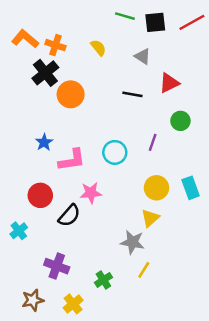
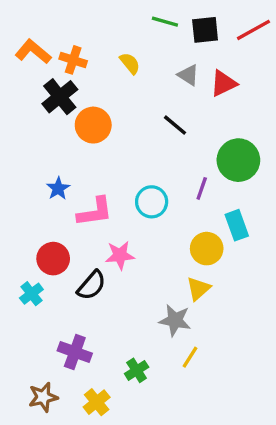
red triangle: (169, 83) -> (223, 83), moved
black line: (132, 94) -> (175, 125), turned 30
green circle: (180, 121) -> (238, 160), size x1.6
cyan rectangle: (191, 188) -> (237, 225), moved
cyan cross: (19, 231) -> (31, 294), moved

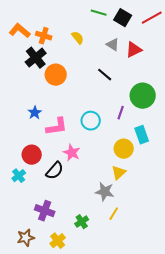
black square: (205, 30) -> (123, 18), turned 36
pink star: (120, 255) -> (72, 153), turned 30

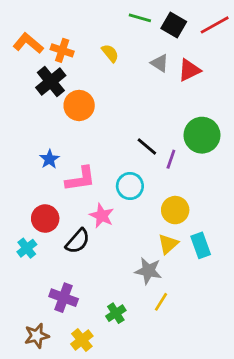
black line: (105, 75) -> (147, 146), moved
cyan circle: (91, 121) -> (130, 186), moved
cyan rectangle: (142, 135) -> (201, 245), moved

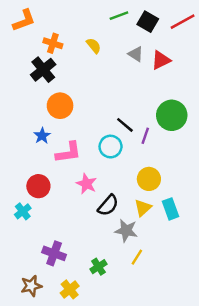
green line: (140, 18) -> (119, 16), turned -36
orange L-shape: (28, 43) -> (24, 20), moved, turned 120
orange circle: (79, 105) -> (60, 106), moved
cyan circle: (130, 186) -> (110, 147), moved
black semicircle: (78, 241) -> (108, 205), moved

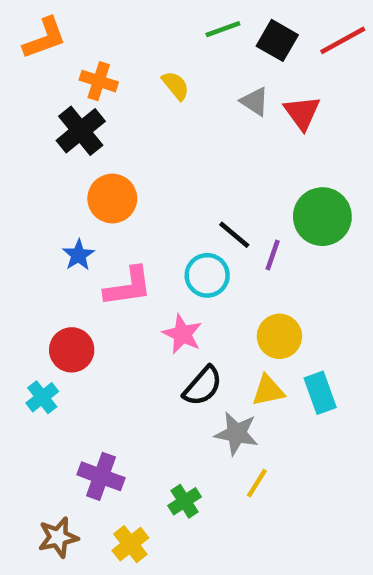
red triangle: (161, 60) -> (302, 113), turned -40
pink star: (86, 184) -> (182, 334), moved
yellow triangle: (143, 208) -> (268, 391), turned 30

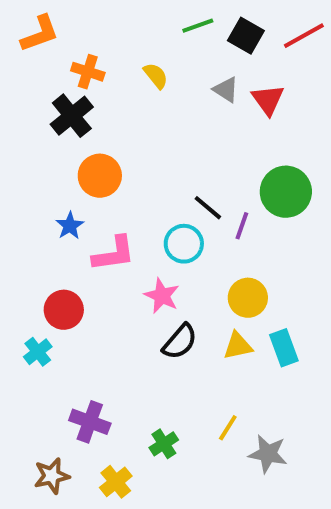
gray star: (237, 433) -> (268, 454), moved

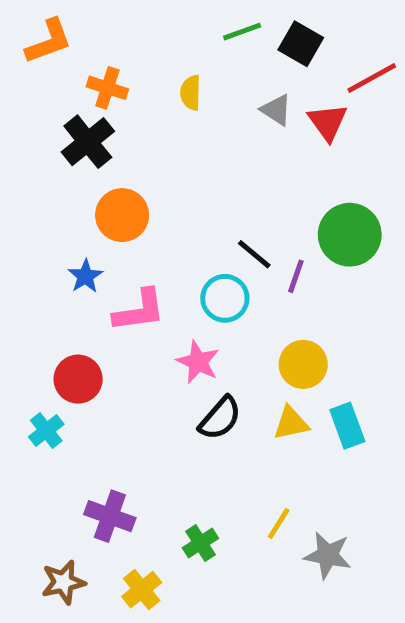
red line: (304, 36) -> (372, 78), moved
yellow semicircle: (156, 76) -> (191, 93), turned -140

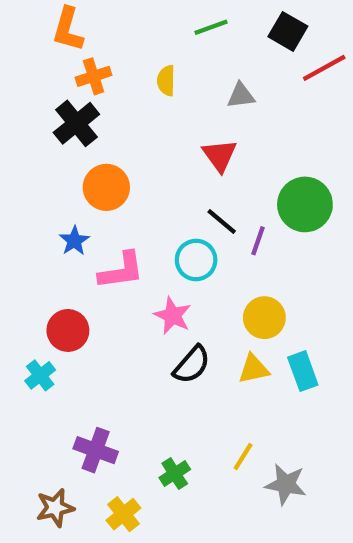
orange L-shape: (49, 41) -> (68, 29), moved, turned 126
black square: (301, 44) -> (288, 31), moved
orange cross: (107, 88) -> (94, 76), turned -36
gray triangle: (276, 110) -> (241, 96), turned -40
red triangle: (328, 122) -> (220, 155), moved

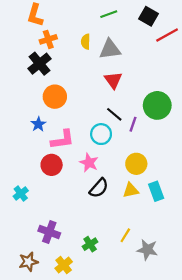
gray triangle: (241, 96) -> (110, 49), moved, size x1.5
red circle: (68, 330) -> (52, 165), moved

